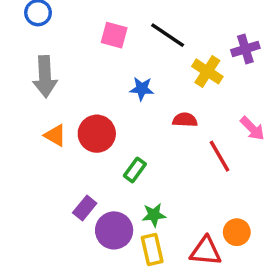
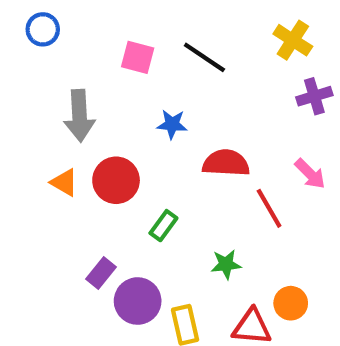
purple cross: (245, 49) -> (314, 96), moved
yellow cross: (207, 71) -> (293, 40), moved
gray arrow: (45, 77) -> (79, 116), moved
red semicircle: (185, 120) -> (226, 163), size x1.5
green star: (154, 215) -> (226, 264), moved

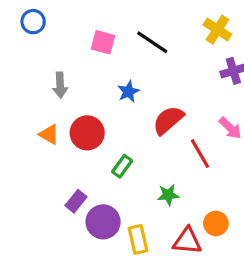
gray arrow: (79, 116) -> (60, 85), size x0.7
blue star: (172, 124) -> (128, 92), turned -30
red semicircle: (226, 163) -> (168, 120), turned -44

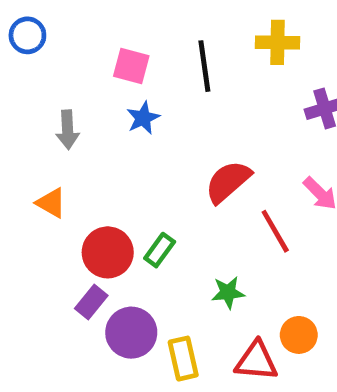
yellow cross: (217, 30) -> (278, 42), moved, turned -32
black line: (152, 42) -> (204, 66), turned 48
blue star: (128, 92) -> (143, 118), moved
red circle: (87, 133) -> (108, 252), moved

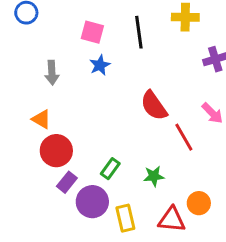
red semicircle: (228, 182) -> (154, 106), turned -84
green rectangle: (160, 250) -> (110, 169), moved
red circle: (108, 252) -> (56, 151), moved

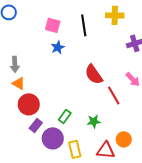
gray arrow: (52, 73) -> (15, 64), moved

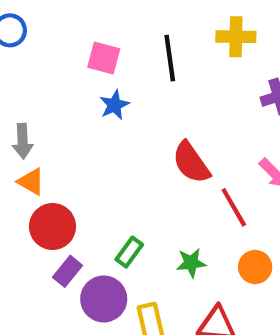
orange circle: (124, 139) -> (255, 267), moved

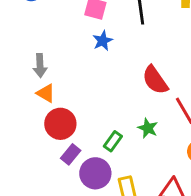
green star: (191, 263) -> (148, 128), moved, turned 30

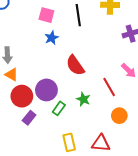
red semicircle: (155, 80) -> (75, 65), moved
purple circle: (95, 173) -> (46, 90), moved

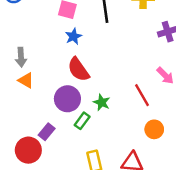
red semicircle: (75, 65) -> (78, 69), moved
red circle: (22, 96) -> (28, 150), moved
green star: (83, 99) -> (102, 102), moved

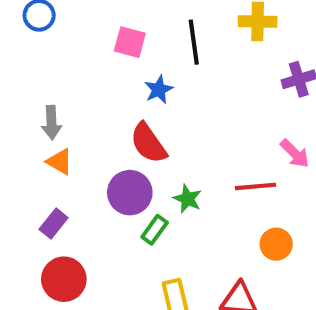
blue star: (74, 36) -> (159, 90), moved
red line: (142, 95) -> (256, 186), turned -65
purple rectangle: (47, 132) -> (54, 224), moved

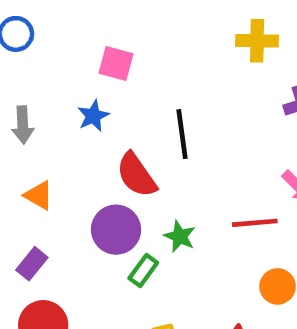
black line: (194, 42) -> (182, 134), moved
blue star: (159, 90) -> (93, 116), moved
gray arrow: (51, 123) -> (23, 125), moved

